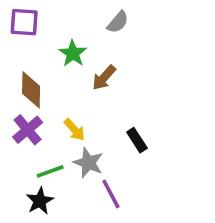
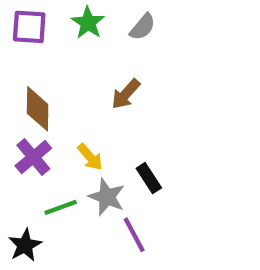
green star: (73, 53) -> (88, 23), moved
black rectangle: (137, 140) -> (149, 178), moved
black star: (40, 201) -> (25, 245), moved

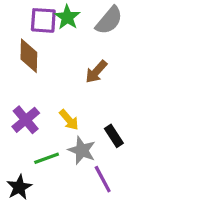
purple square: (29, 27) -> (43, 20), moved
gray semicircle: (143, 27) -> (109, 20), size x1.4
brown diamond: (38, 109) -> (29, 56), moved

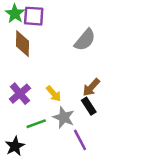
green star: (67, 17) -> (15, 14), moved
gray semicircle: (109, 20) -> (85, 40), moved
brown arrow: (96, 72) -> (91, 87), moved

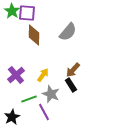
brown diamond: (22, 44) -> (34, 35), moved
yellow arrow: (54, 94) -> (43, 75), turned -104
purple line: (80, 140) -> (44, 112), moved

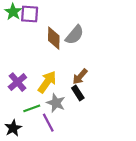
brown diamond: (34, 35) -> (54, 38), moved
yellow arrow: (43, 75) -> (47, 82), size x1.5

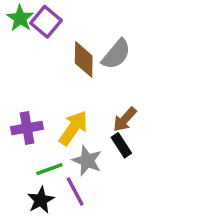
purple square: (30, 14) -> (46, 22), turned 36
purple cross: (17, 82) -> (27, 128), turned 30
black star: (13, 128) -> (41, 200), moved

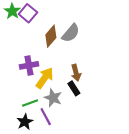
brown diamond: (84, 59) -> (51, 36), turned 40
brown arrow: (125, 119) -> (76, 73), turned -56
purple cross: (27, 128) -> (29, 65), moved

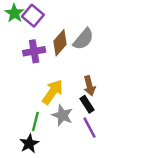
purple cross: (29, 65) -> (34, 51), moved
green line: (30, 103) -> (35, 121), turned -56
purple line: (46, 117) -> (89, 128), moved

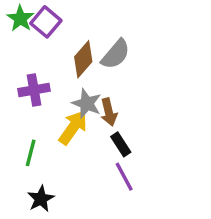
purple cross: (34, 51) -> (34, 90), moved
brown arrow: (89, 86) -> (109, 112), moved
gray star: (62, 115) -> (87, 104), moved
green line: (35, 121) -> (31, 153), moved

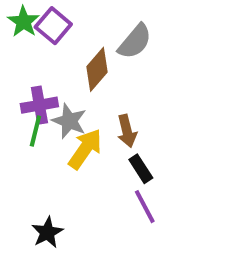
gray semicircle: (116, 54) -> (135, 42), moved
gray star: (87, 104) -> (69, 121), moved
green line: (31, 153) -> (35, 131), moved

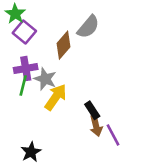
purple square: (53, 26) -> (24, 32), moved
brown arrow: (127, 131) -> (96, 126), moved
purple line: (145, 207) -> (113, 135), moved

